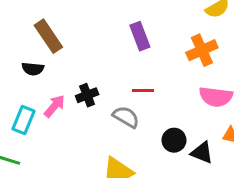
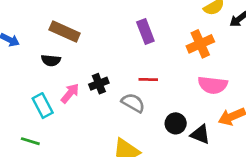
brown rectangle: (48, 36) -> (65, 32), turned -32
cyan rectangle: (23, 120) -> (43, 106), turned -50

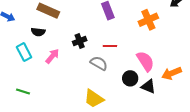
black cross: (99, 84) -> (80, 41), moved
pink semicircle: (213, 85) -> (145, 61), moved, turned -130
cyan rectangle: (43, 106) -> (24, 52), moved

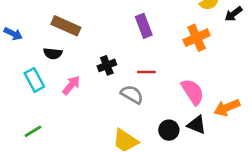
black circle: (130, 78) -> (169, 130), moved
green line: (23, 91) -> (33, 131), turned -48

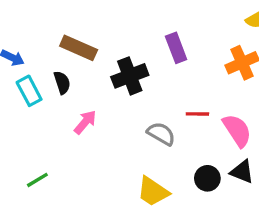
black semicircle: (53, 54) -> (62, 83), turned -114
black cross: (107, 65) -> (130, 76), moved, size x1.5
red line: (146, 72) -> (197, 114), moved
cyan rectangle: (34, 80) -> (29, 91), moved

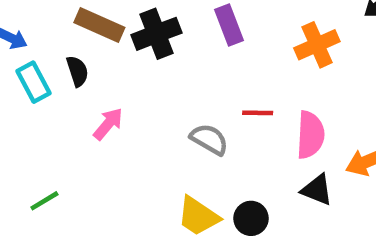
black cross: (130, 76) -> (157, 34), moved
pink semicircle: (237, 130) -> (310, 135), turned 36
black circle: (207, 178) -> (251, 218), moved

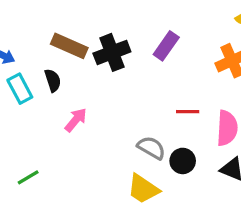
purple rectangle: (229, 25) -> (166, 46), turned 56
gray semicircle: (209, 139) -> (151, 148), moved
black circle: (251, 218) -> (183, 161), moved

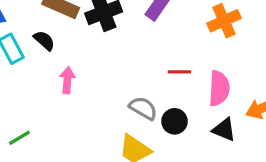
black semicircle: (53, 80) -> (44, 41), turned -30
pink arrow: (76, 120) -> (67, 80), turned -35

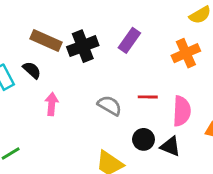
gray semicircle: (143, 108) -> (110, 105), moved
black triangle: (224, 130) -> (170, 146), moved

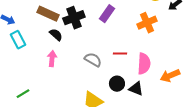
black semicircle: (32, 70) -> (56, 35), moved

